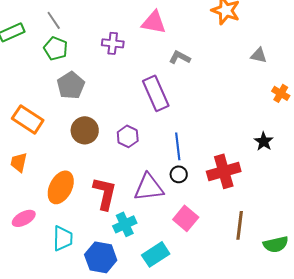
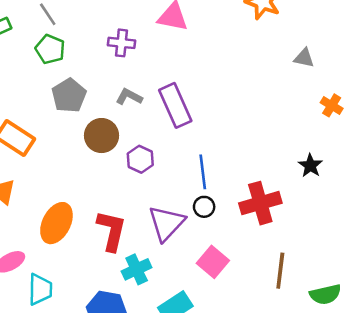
gray L-shape: (180, 57) -> (129, 97), moved
brown circle: (85, 130) -> (101, 136), moved
purple triangle: (149, 187) -> (167, 223), turned -40
cyan trapezoid: (63, 238) -> (40, 289), moved

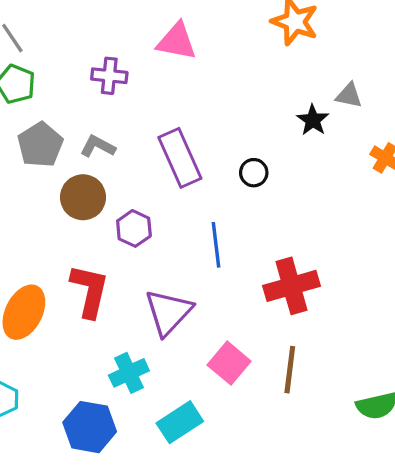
gray L-shape: (129, 97) -> (98, 146), moved
black star: (310, 166) -> (313, 120), moved
black circle: (204, 207) -> (254, 173), moved
red L-shape: (112, 231) -> (90, 291), moved
brown line: (280, 271) -> (290, 370), moved

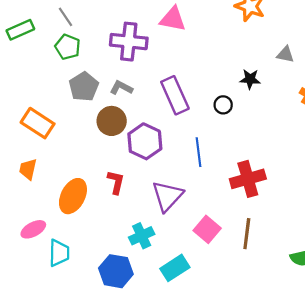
purple cross: (109, 76) -> (129, 42), size x1.6
black star: (313, 120) -> (250, 79), moved, turned -30
purple hexagon: (134, 228) -> (145, 141), size x1.5
red L-shape: (90, 291) -> (116, 182), size x0.7

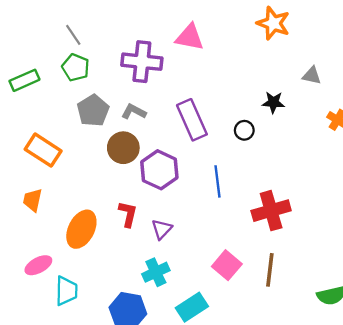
green rectangle: (20, 30) -> (24, 80), moved
purple triangle: (167, 196) -> (162, 229), moved, size x0.6

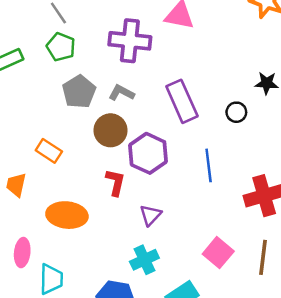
orange rectangle: (43, 150) -> (49, 151), moved, size x0.7
red L-shape: (128, 214) -> (115, 182), moved
orange ellipse: (81, 229) -> (67, 215), turned 69
pink ellipse: (38, 265) -> (22, 253), turned -56

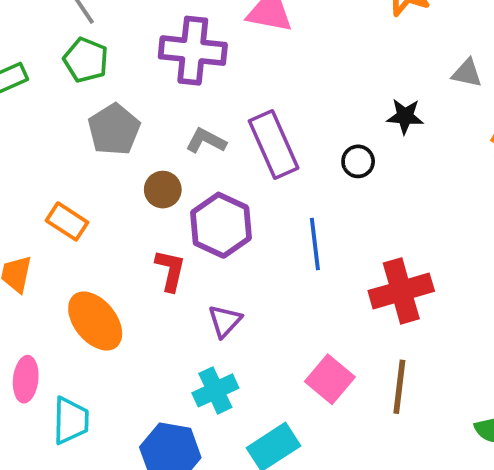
gray L-shape: (121, 93) -> (206, 141), moved
brown circle: (111, 130) -> (163, 190), size x0.7
orange ellipse: (67, 215) -> (95, 321), turned 45

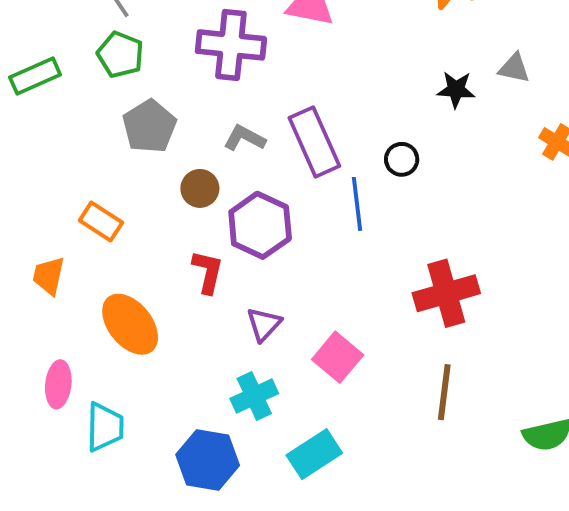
black star: (405, 116) -> (456, 90), moved
blue line: (315, 244) -> (357, 204), moved
pink square: (330, 379) -> (338, 357), moved

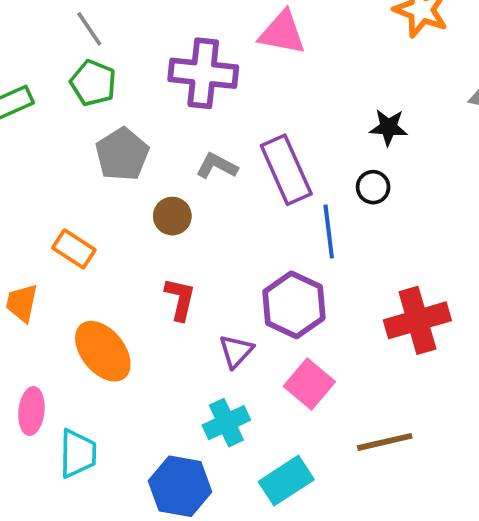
black star: (456, 90) -> (389, 127), moved
purple hexagon: (260, 225) -> (294, 305), moved
brown line: (444, 392) -> (385, 442), moved, turned 70

